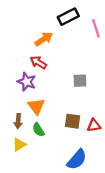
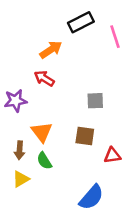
purple star: (27, 82) -> (16, 101), moved, turned -30
brown square: (73, 121) -> (85, 136), moved

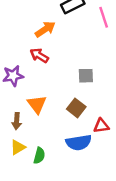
brown square: (85, 136) -> (76, 108), turned 30
green semicircle: (44, 161) -> (39, 156), moved, turned -133
blue semicircle: (91, 197) -> (79, 142), moved, turned 40

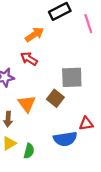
gray square: (86, 76) -> (72, 77), size x1.5
brown square: (76, 108) -> (55, 98), moved

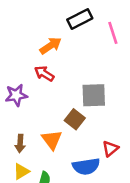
orange triangle: (27, 104) -> (52, 140), moved
red triangle: (86, 124) -> (110, 149), turned -32

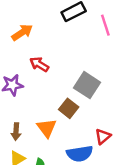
orange arrow: (51, 46) -> (22, 32), moved
gray square: (94, 95) -> (87, 85), turned 35

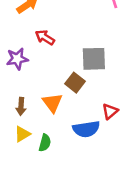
gray square: (87, 85) -> (94, 59), turned -35

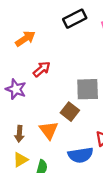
red arrow: (45, 37) -> (42, 69), turned 108
purple star: (17, 59) -> (16, 89), turned 30

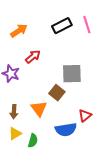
black rectangle: (75, 19) -> (62, 26), moved

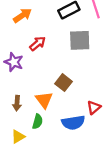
gray square: (72, 74) -> (80, 40), moved
yellow triangle: (15, 134) -> (18, 137), moved
green semicircle: (33, 141) -> (38, 122), moved

